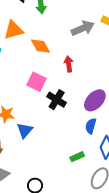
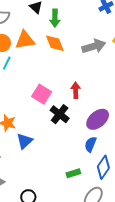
orange diamond: (41, 46) -> (55, 43), moved
red arrow: (69, 64) -> (76, 90), moved

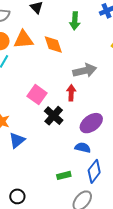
green arrow: (55, 18) -> (75, 21), moved
gray arrow: (94, 46) -> (85, 71), moved
blue semicircle: (90, 144) -> (83, 148), turned 77

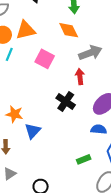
orange diamond: (53, 44) -> (69, 30), moved
pink square: (37, 95) -> (45, 59), moved

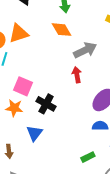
pink square: (45, 59) -> (23, 86), moved
black cross: (66, 102) -> (46, 104), moved
orange star: (14, 114) -> (14, 108), moved

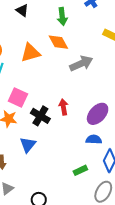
orange triangle: (19, 33) -> (30, 53), moved
red arrow: (77, 75) -> (63, 107), moved

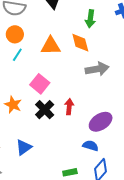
pink square: (18, 98) -> (40, 84), moved
blue triangle: (28, 145) -> (24, 147), moved

